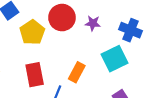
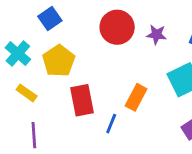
yellow pentagon: (32, 32) -> (59, 61), moved

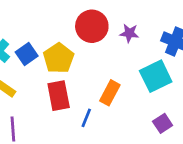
blue square: (50, 18) -> (27, 54), moved
yellow pentagon: (59, 61) -> (59, 58), moved

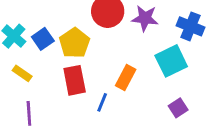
purple star: (129, 33) -> (145, 18), size x1.4

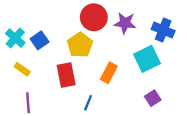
yellow pentagon: (75, 43) -> (80, 45), moved
blue line: (102, 102) -> (88, 103), moved

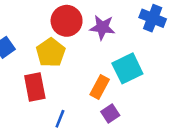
blue cross: (163, 30) -> (153, 18), moved
orange rectangle: (109, 73) -> (100, 87), moved
purple square: (153, 98) -> (110, 113), moved

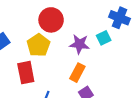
purple star: (102, 27) -> (79, 44), moved
cyan square: (127, 68) -> (104, 38), moved, size x0.6

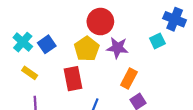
purple star: (79, 44) -> (117, 48), moved

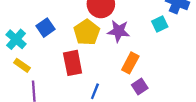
cyan cross: (23, 42) -> (16, 39), moved
yellow rectangle: (30, 73) -> (22, 65), moved

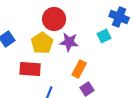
red rectangle: (73, 63) -> (30, 69), turned -75

